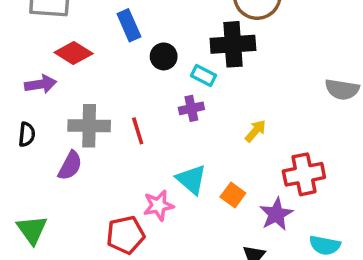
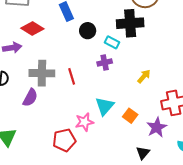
cyan triangle: (191, 179) -> (105, 106), turned 30

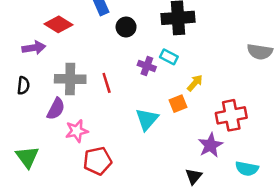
cyan rectangle: (112, 42) -> (169, 57), moved
purple cross: (105, 63) -> (147, 66), turned 32
orange square: (130, 116) -> (178, 104), moved, turned 32
pink star: (84, 122) -> (77, 131), moved

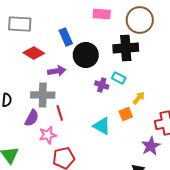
black circle: (126, 27) -> (86, 55), size x1.6
purple arrow: (34, 48) -> (57, 71), moved
red line: (107, 83) -> (60, 113), moved
cyan triangle: (147, 119) -> (102, 126), turned -42

